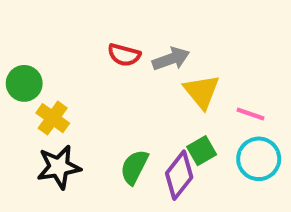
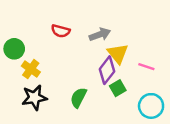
red semicircle: (124, 55) -> (61, 31), moved
cyan circle: (259, 159) -> (151, 106), moved
purple diamond: (179, 175) -> (107, 70), moved

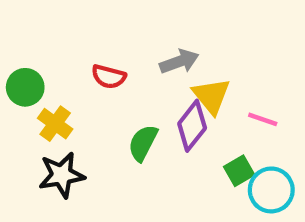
red semicircle: (61, 31) -> (109, 77), moved
green square: (118, 88) -> (239, 171), moved
green semicircle: (78, 98) -> (143, 143), moved

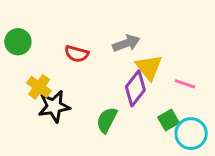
green circle: (25, 87) -> (18, 42), moved
green semicircle: (143, 143) -> (107, 120), moved
black star: (62, 175) -> (54, 106), moved

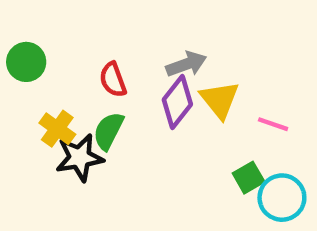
red semicircle: (77, 54) -> (113, 80), turned 55
purple diamond: (135, 88) -> (177, 102), moved
green semicircle: (107, 120) -> (108, 131), moved

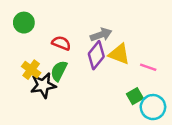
green circle: (26, 62) -> (24, 23), moved
red semicircle: (113, 80) -> (61, 43), turned 132
yellow triangle: (220, 100) -> (119, 54), turned -30

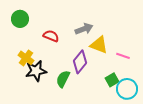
purple diamond: (96, 55) -> (80, 62), moved
green semicircle: (59, 71) -> (63, 79), moved

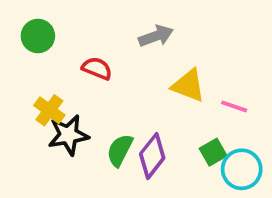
gray arrow: (84, 29) -> (156, 36), moved
purple diamond: (80, 62) -> (152, 156), moved

